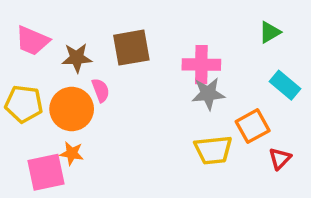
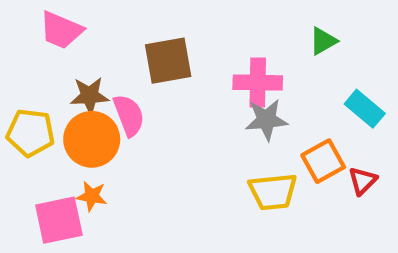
green triangle: (270, 32) -> (323, 41), moved
pink trapezoid: (32, 41) -> (61, 30), moved
brown star: (77, 58) -> (90, 96), moved
pink semicircle: (101, 90) -> (129, 115), size x1.4
red triangle: (280, 159) -> (362, 181), moved

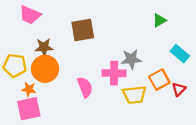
pink cross: (258, 83) -> (114, 73), moved
pink semicircle: (129, 115) -> (85, 87), moved
orange star: (92, 196) -> (29, 89), moved

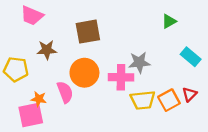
orange circle: (45, 69) -> (84, 73), moved
orange square: (159, 80) -> (169, 100), moved
pink semicircle: (85, 87) -> (65, 92), moved
orange star: (29, 89) -> (39, 99), moved

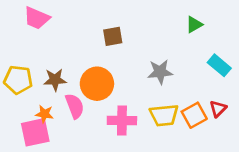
brown square: (88, 32) -> (113, 36), moved, size x0.7
brown star: (47, 50) -> (55, 80), moved
pink cross: (121, 77) -> (122, 120), moved

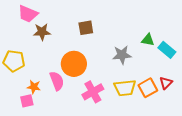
green triangle: (194, 25) -> (148, 40), moved, turned 40
brown star: (55, 80) -> (42, 32), moved
pink cross: (122, 120) -> (93, 92), turned -30
pink square: (35, 132) -> (27, 101), size x0.6

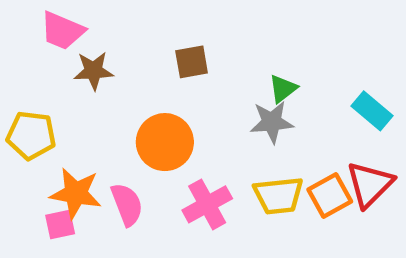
green triangle: (148, 40) -> (283, 89), moved, turned -48
pink semicircle: (57, 81) -> (127, 204), moved
red triangle: (166, 83) -> (370, 184), size x1.6
orange star: (34, 87) -> (76, 193), size x1.6

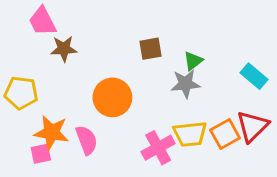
pink trapezoid: (62, 31) -> (42, 21), turned 40
brown square: (192, 62) -> (150, 49), moved
pink cross: (207, 204) -> (158, 148), moved

